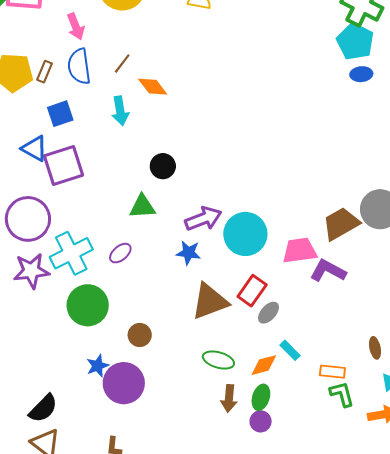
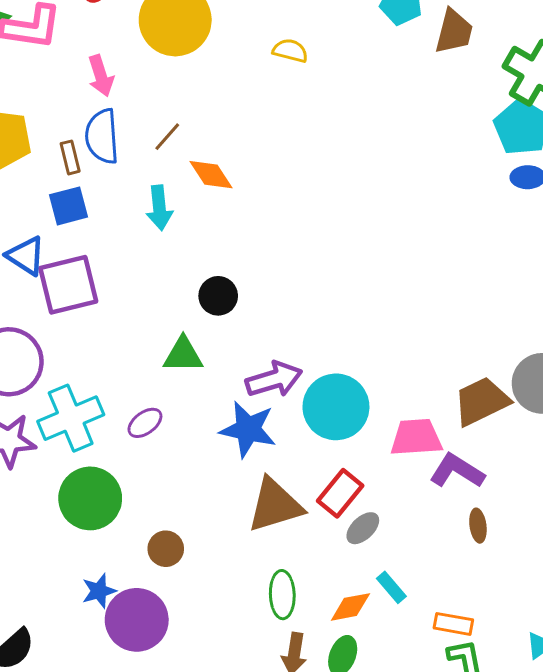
brown rectangle: (44, 72) -> (70, 157), moved, turned -40
blue star: (188, 253) -> (248, 429), size x1.5
brown ellipse: (375, 348) -> (478, 526), moved
green ellipse: (218, 360) -> (282, 595), turned 68

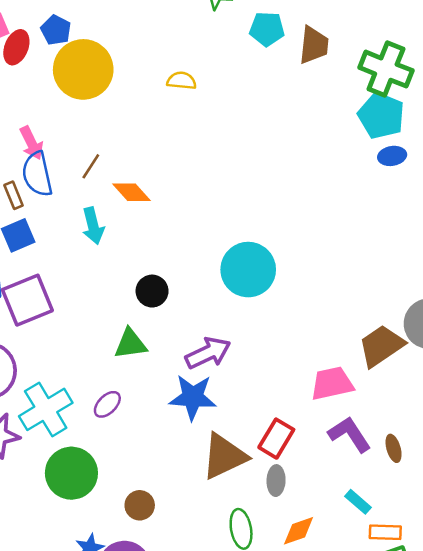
pink arrow: (101, 76) -> (31, 143), moved
cyan circle: (336, 407) -> (248, 270), moved
purple L-shape: (457, 471) -> (350, 434), moved, turned 33
gray ellipse: (363, 528) -> (276, 481), moved, turned -36
cyan rectangle: (391, 587) -> (358, 502), moved

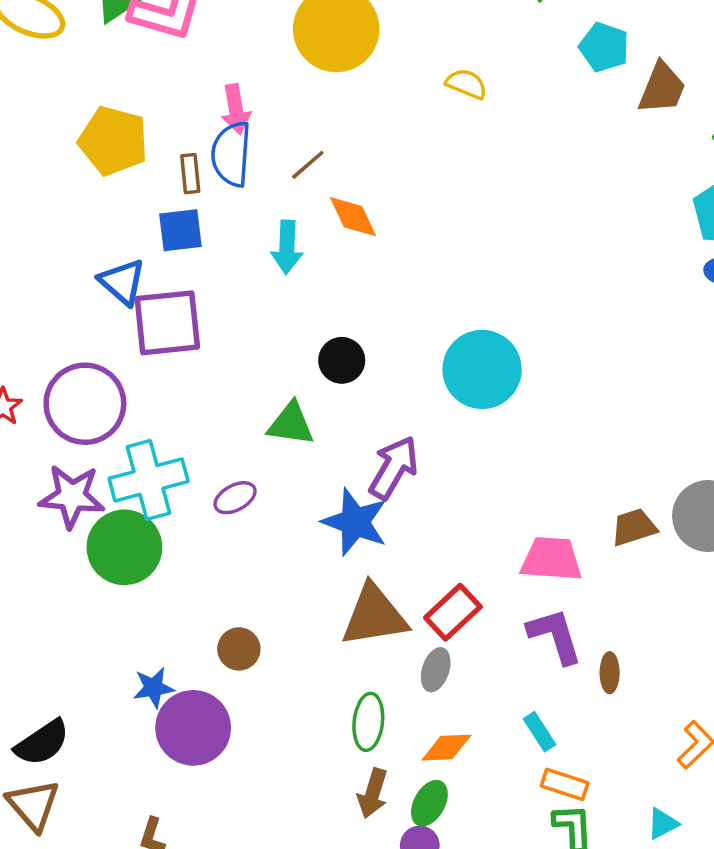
brown trapezoid: (381, 346) -> (634, 527), size x0.7
purple arrow: (208, 353) -> (394, 468), turned -51
green circle: (71, 473) -> (124, 547), moved

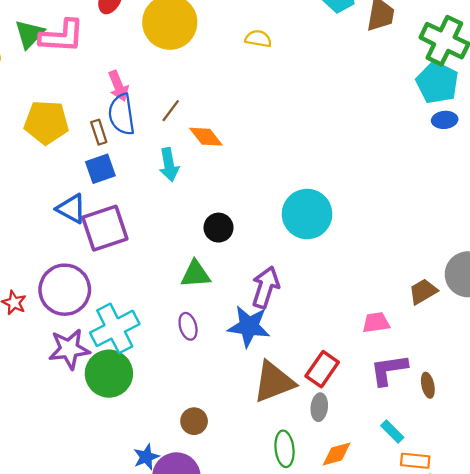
purple ellipse: (235, 498) -> (188, 326), moved, turned -65
pink trapezoid: (551, 559) -> (376, 323), size x0.7
purple L-shape: (555, 636) -> (389, 370), turned -69

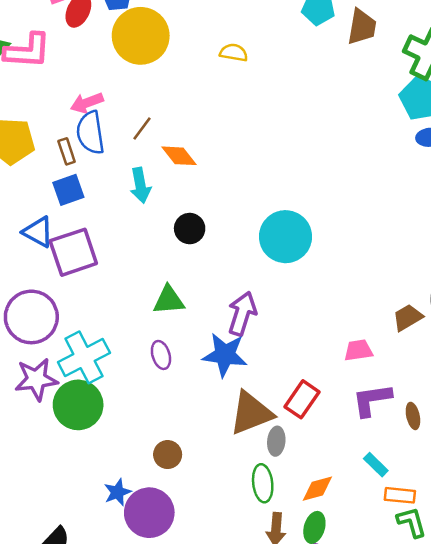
pink arrow: (118, 86) -> (87, 103), turned 92
black circle: (219, 228) -> (190, 229), moved
gray ellipse: (319, 407) -> (276, 441), moved

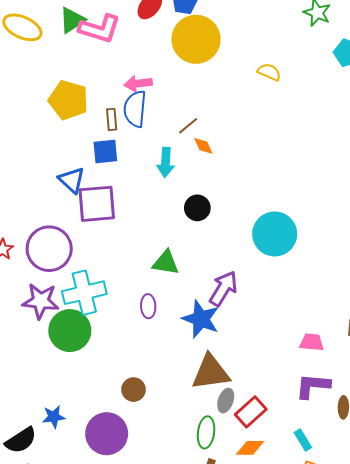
brown line: (142, 129) -> (188, 126), moved
orange diamond: (179, 156) -> (203, 146), size x0.7
red rectangle: (302, 399) -> (251, 412), moved
blue star: (118, 492) -> (54, 417), moved

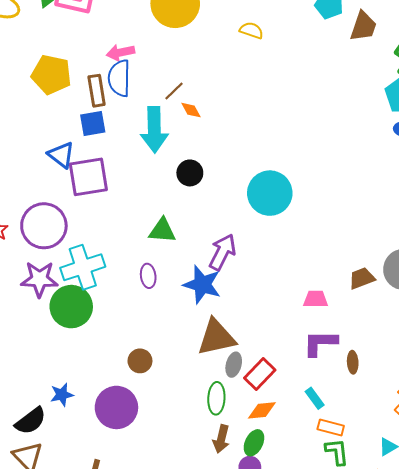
brown rectangle: (112, 119) -> (97, 91), size x1.4
cyan arrow: (166, 162) -> (154, 130), size x1.5

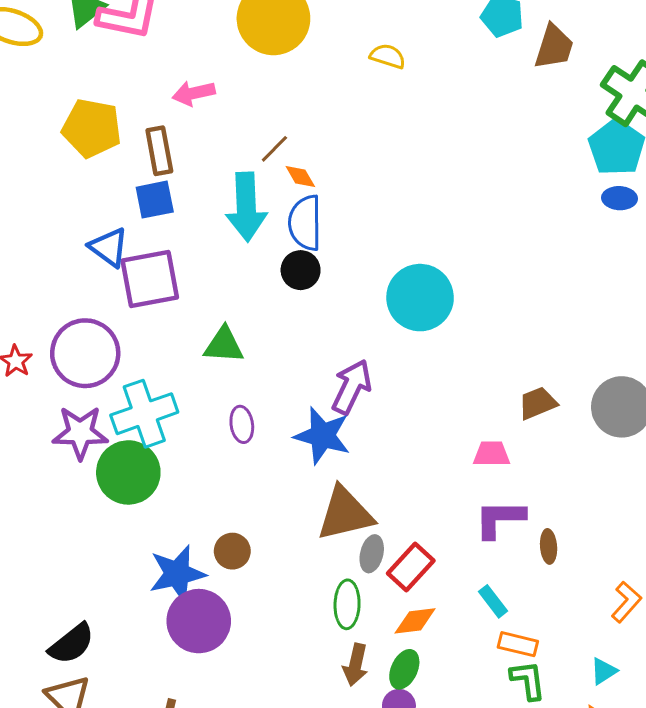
blue semicircle: (119, 78) -> (305, 223), moved
green triangle: (162, 231) -> (224, 345), moved
brown trapezoid: (362, 278) -> (538, 403), moved
blue star: (62, 395) -> (177, 574), moved, size x1.6

